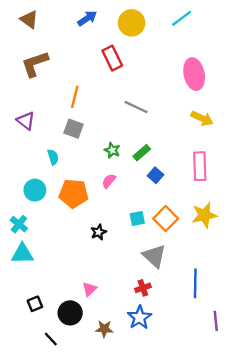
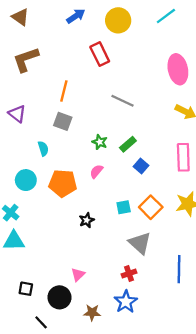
black square: (35, 304) -> (26, 289), turned 32

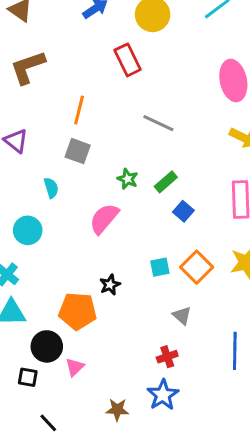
pink semicircle: (96, 171) -> (104, 219), moved, size x1.6
orange pentagon: (63, 183) -> (78, 311), moved
gray triangle: (140, 243) -> (182, 316), size x0.6
pink triangle: (78, 275) -> (75, 367), moved
black circle: (59, 297) -> (47, 346), moved

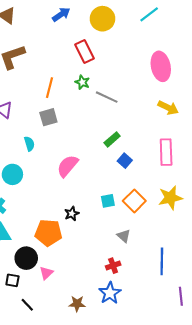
gray square: (78, 151) -> (48, 117), turned -36
green star: (128, 179) -> (82, 82), moved
black line: (48, 423) -> (27, 305), moved

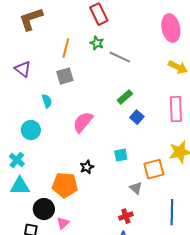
orange square: (134, 201) -> (154, 169), moved, turned 30

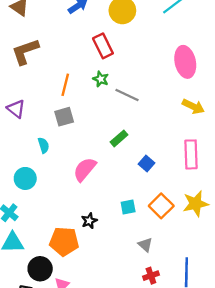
green rectangle: (125, 97) -> (119, 138), moved
orange square: (154, 169) -> (161, 206), moved, turned -30
red cross: (126, 216) -> (151, 276), moved

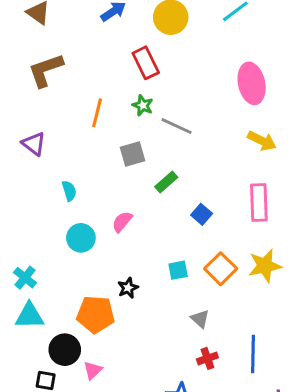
gray square: (64, 117) -> (132, 154), moved
pink semicircle: (85, 169) -> (122, 222), size x0.7
cyan circle: (25, 178) -> (81, 238), moved

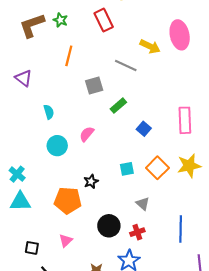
green star: (143, 105) -> (60, 20), moved
yellow arrow: (262, 141) -> (150, 46), moved
black circle: (65, 350) -> (109, 226), moved
red cross: (207, 358) -> (137, 232), moved

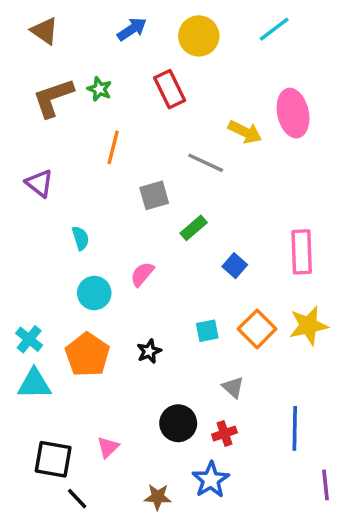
orange pentagon: (68, 200) -> (87, 355), moved, turned 30
black square: (32, 248) -> (53, 459), size x1.6

